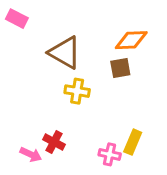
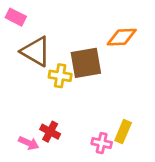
brown triangle: (65, 53) -> (36, 51), moved
brown square: (120, 68) -> (86, 63), moved, size x1.6
yellow cross: (77, 91) -> (60, 76), moved

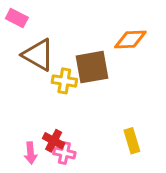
yellow rectangle: (123, 132) -> (132, 141), turned -40
pink arrow: (29, 143) -> (31, 153), turned 60
pink cross: (102, 143) -> (64, 153), moved

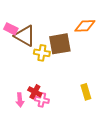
pink rectangle: (17, 18) -> (11, 29), moved

